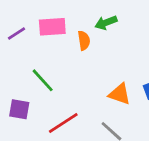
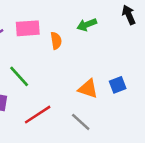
green arrow: (106, 23) -> (87, 25), moved

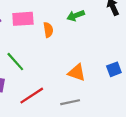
blue square: (118, 85) -> (114, 69), moved
gray line: (81, 122) -> (70, 102), turned -54

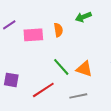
pink rectangle: (23, 19) -> (33, 35), moved
green line: (15, 62) -> (61, 67), moved

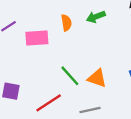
orange semicircle: (58, 30) -> (66, 23), moved

